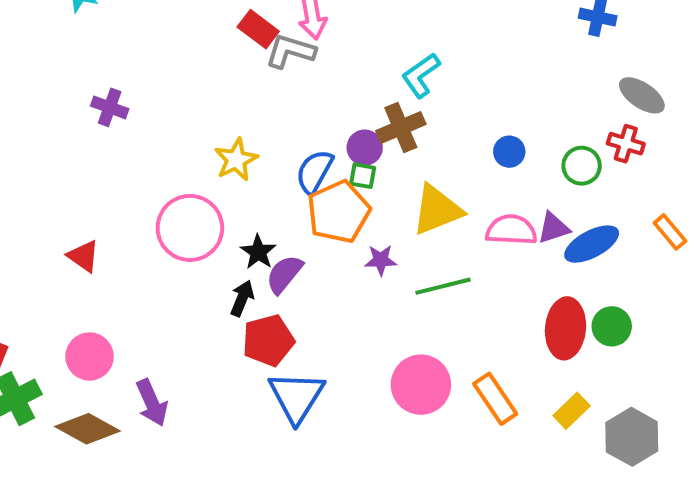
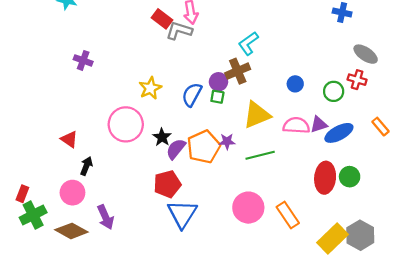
orange pentagon: (339, 212) -> (204, 147), moved
black arrow: (242, 298) -> (86, 166), moved
yellow rectangle: (572, 411) -> (333, 238), moved, size x1.6

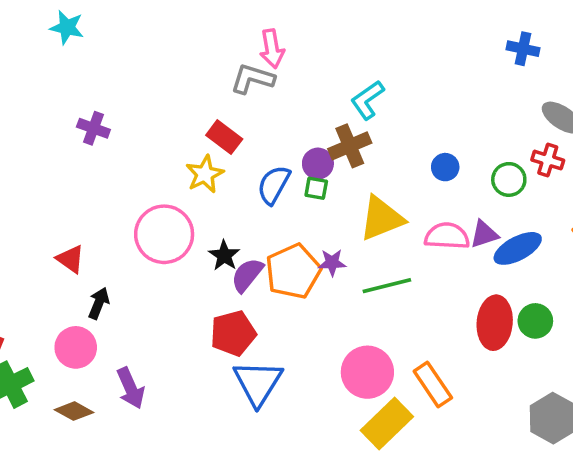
red rectangle: (162, 19) -> (224, 137), moved
brown diamond: (71, 231) -> (74, 411), size x0.7
yellow rectangle: (333, 238) -> (387, 423), moved

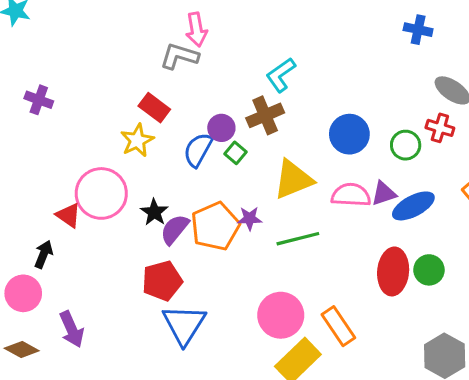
purple circle: (318, 164) -> (221, 128), moved
blue circle: (445, 167) -> (349, 134), size x1.6
green square: (316, 188) -> (235, 153), turned 30
red triangle: (70, 259) -> (68, 215), moved

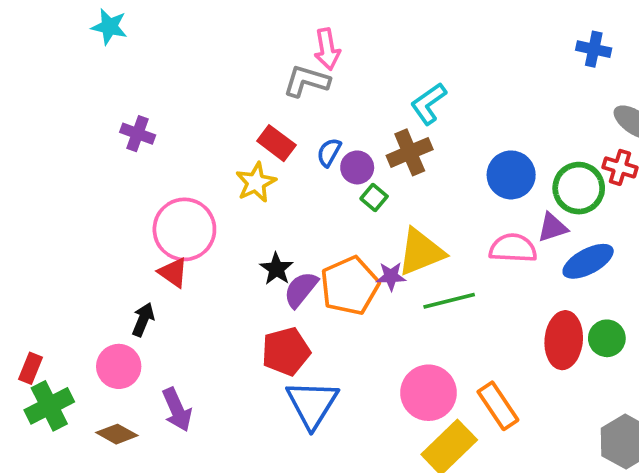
green circle: (406, 145) -> (579, 188), size x1.4
blue semicircle: (198, 150) -> (329, 152), moved, size x0.7
yellow triangle: (293, 179) -> (421, 252), moved
pink circle: (101, 193) -> (184, 229), moved
purple triangle: (384, 193) -> (552, 228), moved

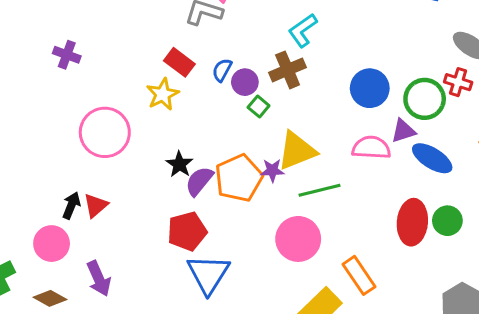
blue ellipse: (588, 261) -> (432, 158), turned 60
red triangle: (173, 273) -> (96, 205), moved, turned 44
pink circle: (429, 393) -> (298, 239), moved

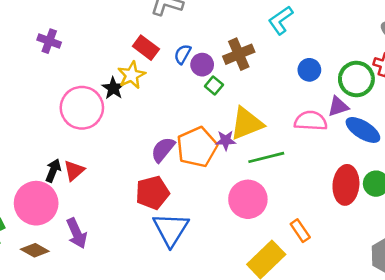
cyan L-shape: (303, 30) -> (281, 20), moved
blue circle: (370, 88) -> (309, 70), size x0.7
black star: (179, 164) -> (113, 88), moved
pink circle: (52, 244) -> (36, 203), size x1.4
orange rectangle: (359, 275) -> (300, 231), size x0.7

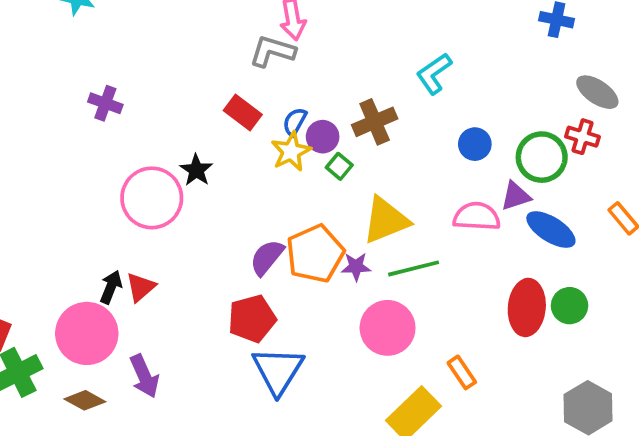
yellow star: (132, 75) -> (291, 152), moved
purple star: (226, 140) -> (356, 267), moved

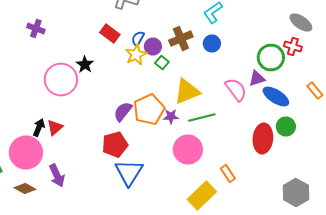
blue circle: (475, 144) -> (212, 44), moved
pink semicircle: (477, 216) -> (236, 90), turned 50
green circle: (570, 306) -> (286, 126), moved

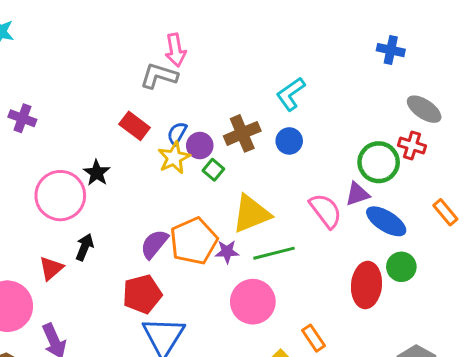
black arrow: (39, 128) -> (85, 247), moved

